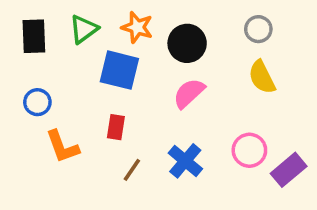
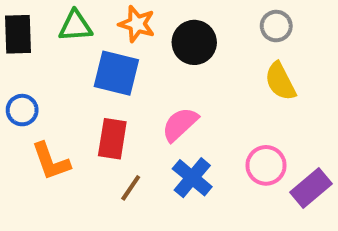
green triangle: (84, 29) -> (75, 26), turned 32
pink semicircle: (189, 93) -> (180, 124), moved
red rectangle: (116, 127) -> (112, 139), size x1.4

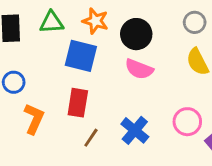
pink semicircle: (180, 124) -> (139, 69), moved, turned -116
orange L-shape: (51, 161) -> (34, 119), turned -136

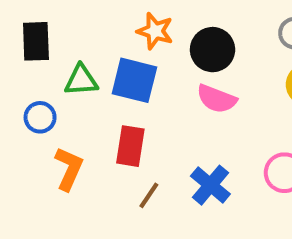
green triangle: (52, 22) -> (81, 80), moved

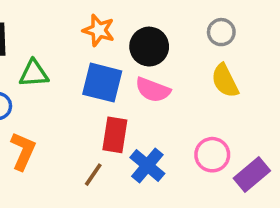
blue square: (134, 80) -> (102, 83), moved
red rectangle: (130, 146) -> (115, 135), moved

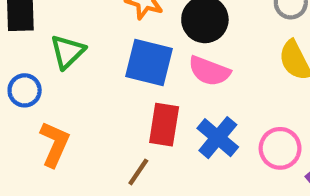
green triangle: (34, 74) -> (67, 52), turned -40
blue cross: (147, 166) -> (218, 138), moved

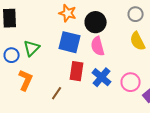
green triangle: (67, 52) -> (32, 48), moved
pink semicircle: (209, 71) -> (98, 46), turned 54
brown line: (138, 172) -> (57, 93), moved

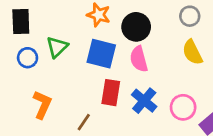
green triangle: (32, 48) -> (57, 47), moved
blue circle: (12, 55) -> (28, 58), moved

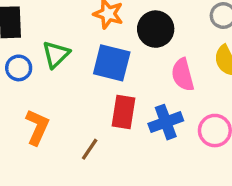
pink semicircle: (139, 59) -> (183, 75), moved
blue cross: (144, 101) -> (166, 122), turned 30

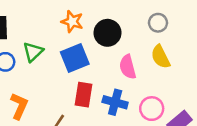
blue square: (112, 63) -> (75, 58), turned -36
blue cross: (166, 122) -> (115, 102), turned 35

